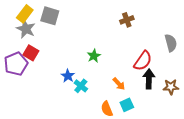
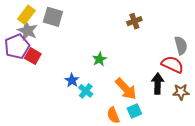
red semicircle: (143, 61) -> (172, 64), moved, turned -100
purple pentagon: (16, 64) -> (17, 46), moved
orange arrow: (119, 84) -> (126, 89), size x1.6

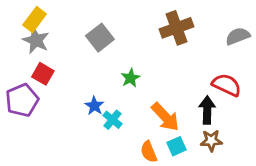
gray square: (53, 17) -> (100, 38), moved, turned 36
brown cross: (134, 21) -> (176, 28), size x1.6
gray semicircle: (181, 45) -> (238, 36), moved, turned -96
purple pentagon: (17, 46) -> (22, 100), moved
brown star: (181, 92) -> (211, 141), moved

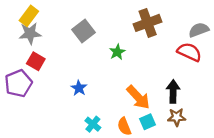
gray star: (36, 40) -> (30, 33), turned -30
green star: (131, 78) -> (117, 52), moved
red semicircle: (227, 85) -> (189, 52), moved
cyan cross: (112, 120) -> (93, 124), moved

